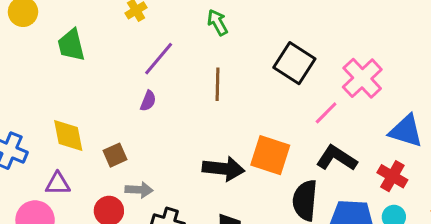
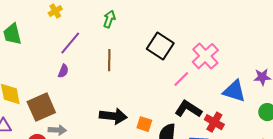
green arrow: (217, 22) -> (109, 19), turned 48
brown square: (115, 155) -> (41, 107), size x1.8
orange square: (270, 155) -> (144, 124), moved, size x0.6
red cross: (392, 176) -> (214, 122), moved

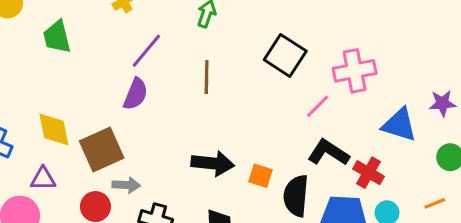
pink cross: (205, 56) -> (355, 71), turned 32
purple semicircle: (63, 71) -> (136, 94), size x1.5

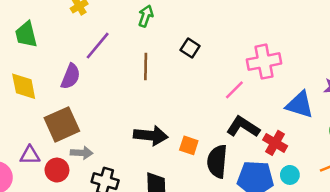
black square: (285, 55) -> (190, 48), moved, size x0.6
purple semicircle: (136, 94) -> (71, 76), moved
yellow diamond: (54, 129) -> (24, 86), moved
purple triangle: (43, 179) -> (30, 155), moved

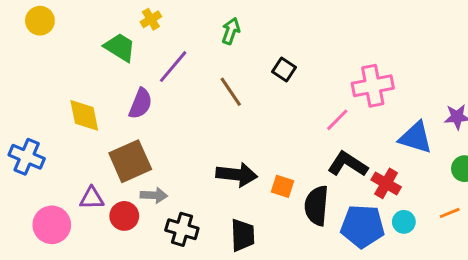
green trapezoid: (26, 34) -> (120, 47), moved, turned 136
brown line: (146, 67) -> (231, 92), turned -35

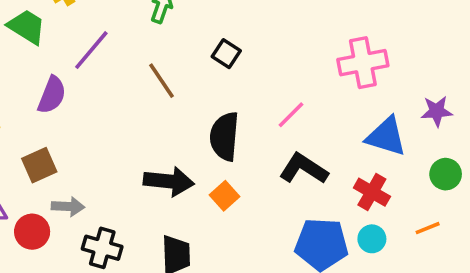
pink cross: (373, 86) -> (363, 63), moved
brown square: (130, 161) -> (39, 165), size x0.7
red cross: (386, 183) -> (372, 192), moved
orange square: (283, 186) -> (224, 196), turned 30
black semicircle: (317, 206) -> (224, 136), moved

